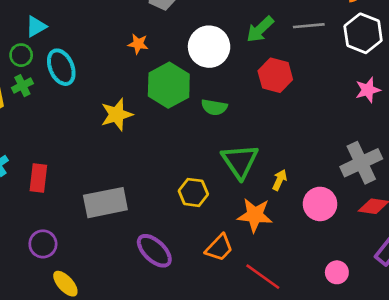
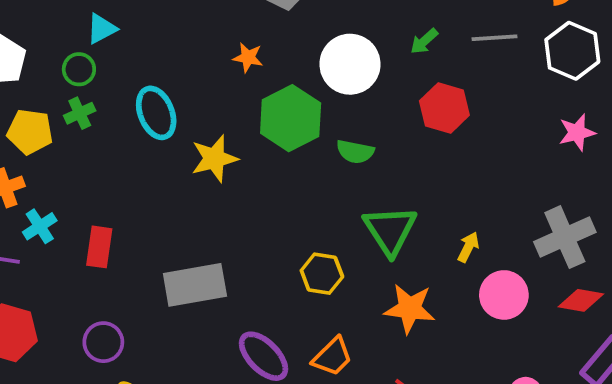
green arrow: (260, 29) -> (424, 41), size x0.7
cyan ellipse: (61, 67) -> (156, 113), moved
yellow arrow: (280, 180) -> (468, 247), moved
orange trapezoid: (219, 248) -> (332, 357), moved

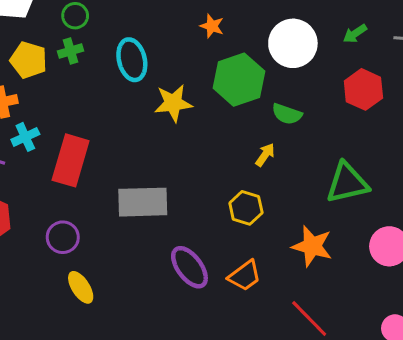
green triangle: (390, 230) -> (347, 183), moved, turned 42
red rectangle: (99, 247) -> (71, 160), size x1.5
yellow arrow: (468, 247) -> (265, 155), moved

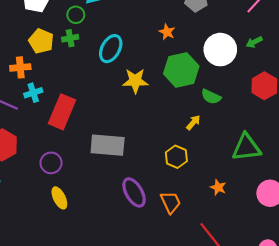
green arrow: (355, 34) -> (254, 42), moved
cyan ellipse: (132, 60) -> (111, 49), turned 36
orange star: (312, 246) -> (218, 187), size x0.6
orange trapezoid: (245, 276) -> (171, 202), turned -85

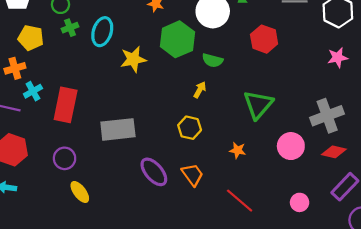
green cross: (70, 38) -> (70, 28), moved
green triangle: (246, 147) -> (258, 105), turned -32

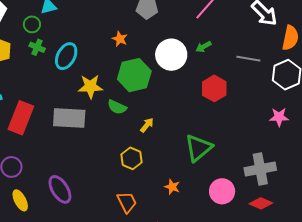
green cross: (70, 28) -> (37, 47), turned 35
green semicircle: (213, 60) -> (117, 107), moved
gray rectangle: (118, 129) -> (69, 118), moved
purple ellipse: (154, 172) -> (60, 189), moved

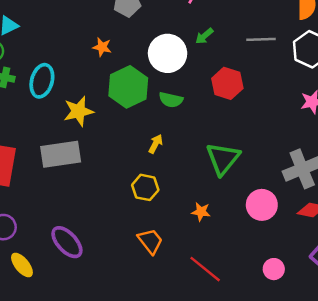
green semicircle: (117, 107) -> (171, 100), moved

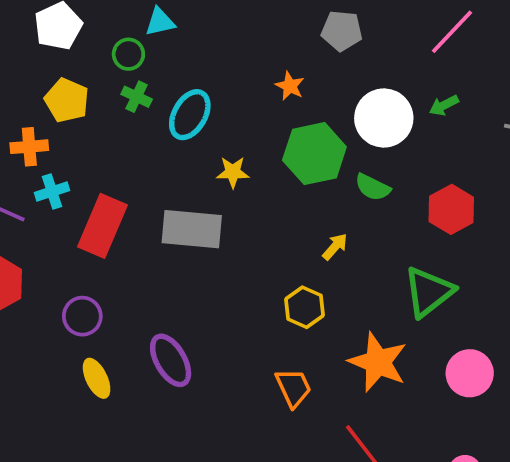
red hexagon: (227, 83) -> (451, 209), moved
yellow star: (78, 111) -> (233, 172), size x0.7
orange star: (201, 212) -> (378, 362), size x2.0

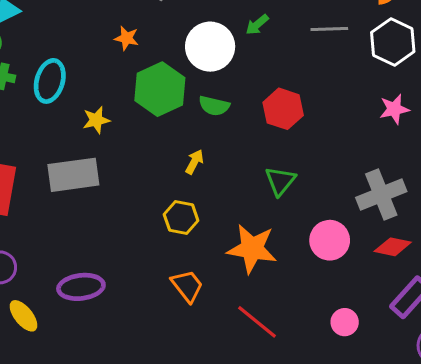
green triangle: (429, 292) -> (280, 181), size x0.7
purple ellipse: (171, 360) -> (81, 287), turned -54

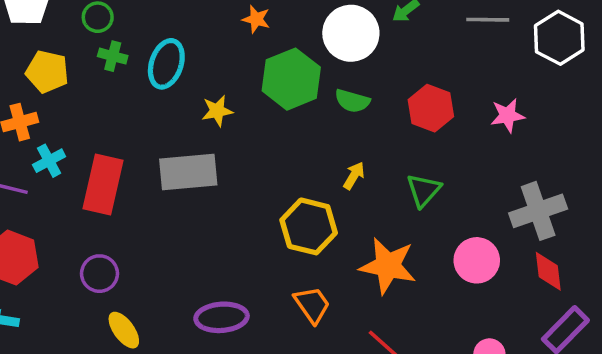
pink star: (394, 109) -> (508, 115), moved
yellow arrow: (194, 162) -> (354, 176), moved
yellow hexagon: (181, 217) -> (309, 226), size x1.4
red diamond: (393, 247) -> (548, 271), turned 69
purple ellipse: (81, 287) -> (222, 317), moved

